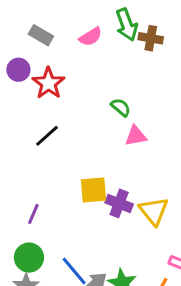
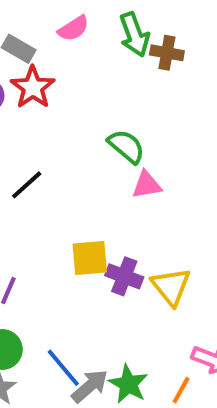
pink semicircle: (91, 37) -> (73, 28), moved
red star: (48, 83) -> (33, 87), moved
green semicircle: (121, 107) -> (126, 146), size x1.4

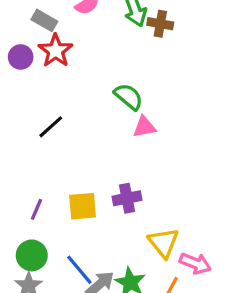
yellow square: (90, 258) -> (83, 206), moved
purple cross: (124, 276) -> (127, 198), turned -32
yellow triangle: (171, 286) -> (163, 243), moved

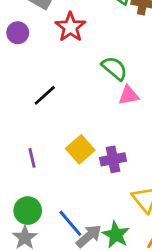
red star: (56, 51) -> (70, 27), moved
yellow square: (83, 206) -> (80, 149), moved, turned -36
purple line: (37, 209) -> (32, 158), moved, turned -36

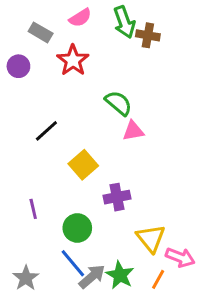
yellow square: (80, 149) -> (83, 165), moved
purple line: (32, 158) -> (33, 209), moved
green circle: (28, 211) -> (77, 228), moved

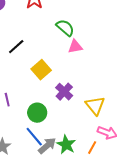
purple cross: (117, 197) -> (64, 92), turned -36
yellow triangle: (151, 238) -> (95, 106), moved

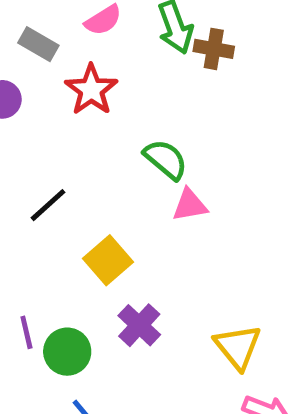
purple cross: (64, 92) -> (139, 325), moved
green circle: (37, 113) -> (67, 352), moved

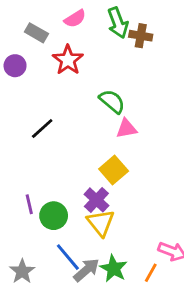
yellow square: (108, 260) -> (114, 170), moved
yellow triangle: (238, 347) -> (101, 223), moved

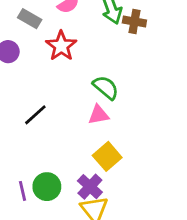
pink triangle: (126, 129) -> (99, 115), moved
green circle: (54, 216) -> (47, 187), moved

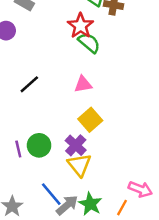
red star: (61, 46) -> (81, 26), moved
green semicircle: (106, 88) -> (89, 43), moved

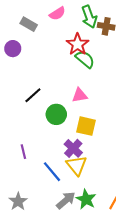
yellow square: (90, 120) -> (86, 126), turned -36
green circle: (39, 145) -> (56, 114), moved
blue line: (51, 194) -> (52, 172), moved

